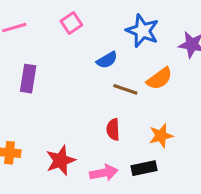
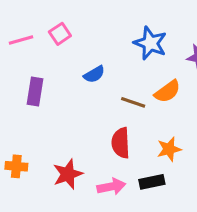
pink square: (71, 23) -> (60, 34), moved
blue semicircle: (107, 60) -> (94, 74), moved
red semicircle: (113, 130) -> (121, 143), size x1.4

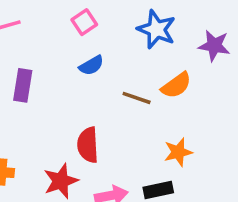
pink square: (60, 34) -> (84, 22), moved
red semicircle: (121, 143) -> (88, 145), moved

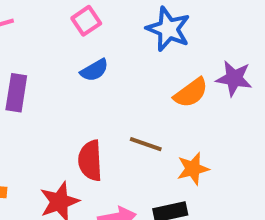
purple star: (214, 46) -> (234, 78), moved
brown line: (137, 98) -> (146, 144), moved

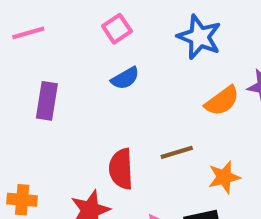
brown line: (146, 144) -> (177, 152), turned -36

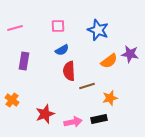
pink square: (117, 29) -> (58, 26), turned 32
red semicircle: (121, 169) -> (69, 71), moved
orange cross: (22, 200) -> (12, 100), moved, turned 32

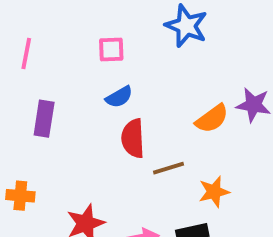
pink line: (15, 28) -> (26, 53), turned -63
blue star: (98, 30) -> (186, 26), moved
orange cross: (12, 100) -> (20, 196), turned -32

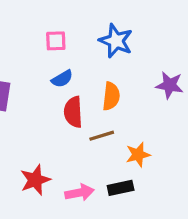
blue star: (186, 26) -> (116, 41), moved
orange semicircle: (212, 119) -> (111, 96), moved, turned -48

